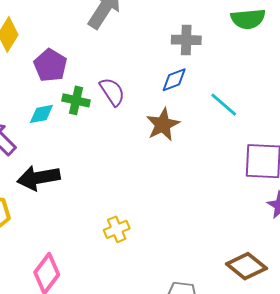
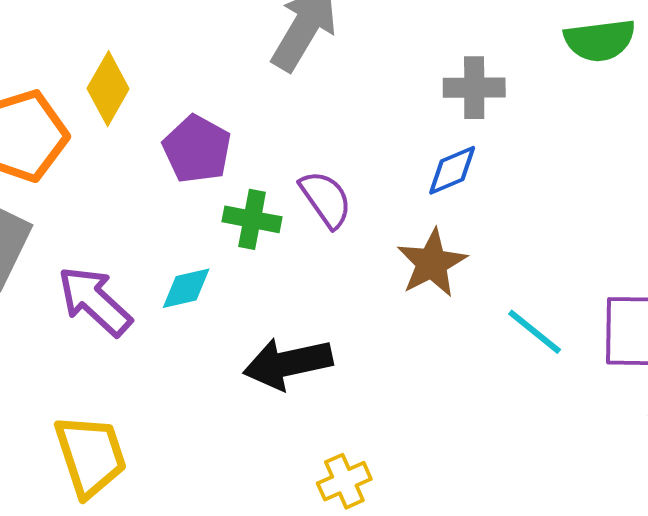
cyan line: (224, 105) -> (535, 332), moved
cyan diamond: (41, 114) -> (186, 288), moved
black arrow: (39, 178) -> (288, 363), moved

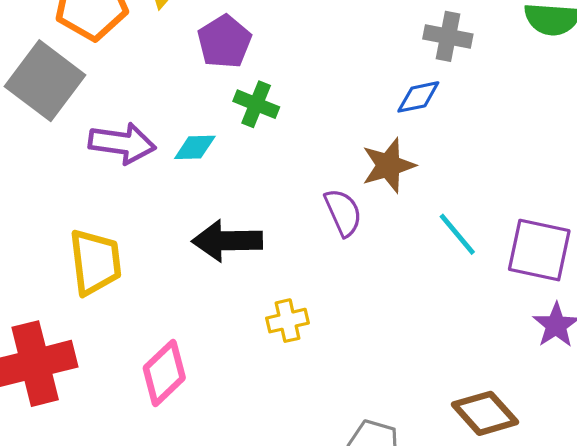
purple semicircle: (326, 199) -> (343, 212), moved
purple arrow: (95, 301) -> (122, 143), turned 134
black arrow: (288, 363) -> (227, 241), moved

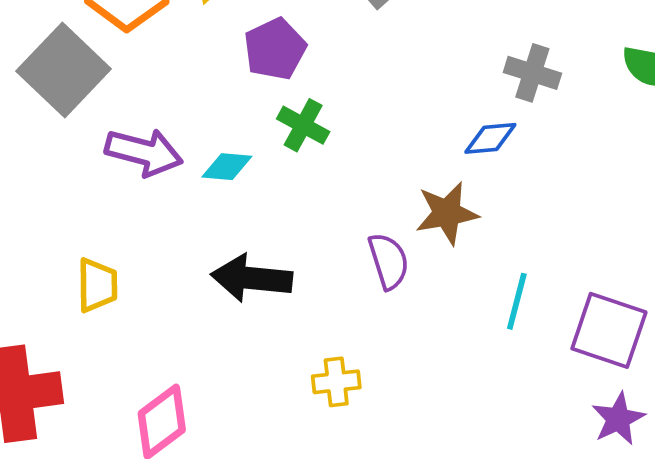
cyan line: (457, 234) -> (517, 301), turned 48
yellow trapezoid: (95, 262) -> (97, 285), size x0.7
yellow cross: (288, 321) -> (336, 382), moved

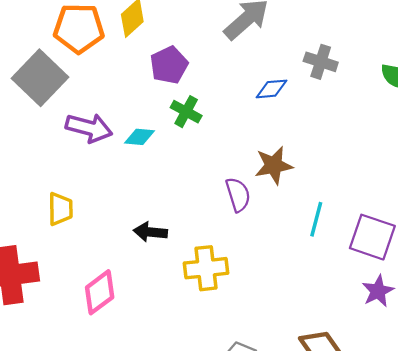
gray cross: (532, 73) -> (321, 62), moved
blue diamond: (490, 138) -> (272, 89), moved
black arrow: (252, 278) -> (150, 232), moved, size x0.7
yellow cross: (336, 382) -> (206, 268), size x1.5

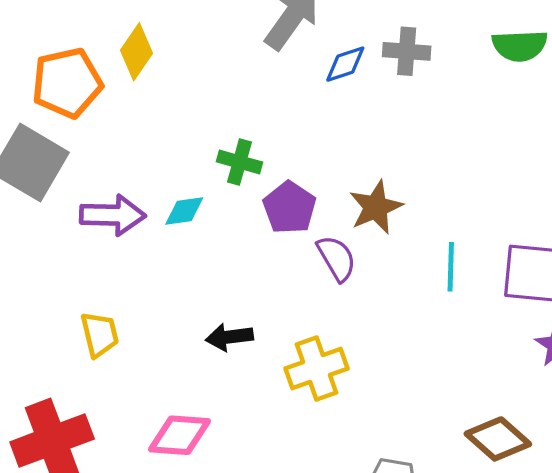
purple pentagon: (169, 65) -> (289, 208), moved
blue diamond: (272, 89) -> (345, 64), moved
pink diamond: (100, 292) -> (179, 435), turned 54

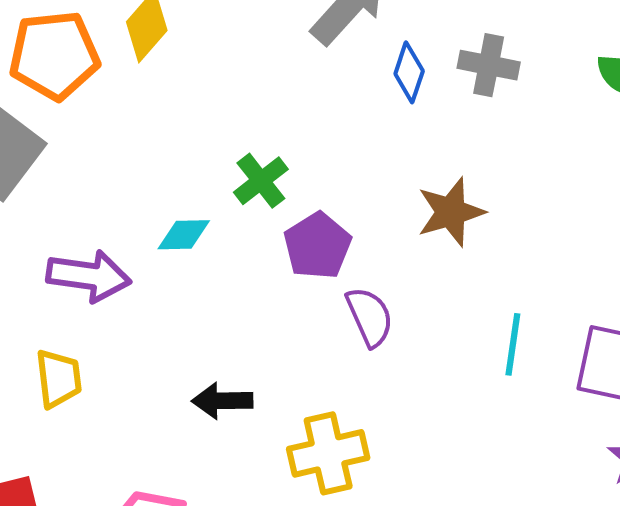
blue diamond: (345, 64) -> (409, 72), turned -60
green cross: (239, 162) -> (261, 181), turned 30
brown star: (376, 207) -> (451, 212), moved
purple arrow: (113, 215) -> (89, 276), moved

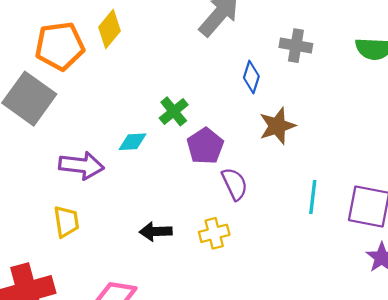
blue diamond: (409, 72) -> (251, 77), moved
yellow cross: (328, 453) -> (214, 233), moved, size x0.7

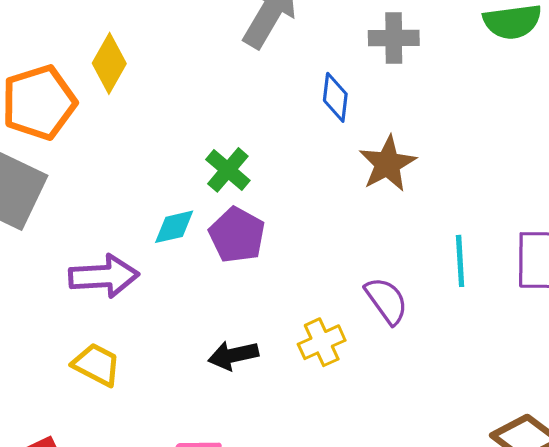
purple pentagon: (205, 146) -> (237, 235), moved
purple semicircle: (235, 184) -> (386, 301), moved
yellow trapezoid: (66, 222) -> (96, 365), turned -44

